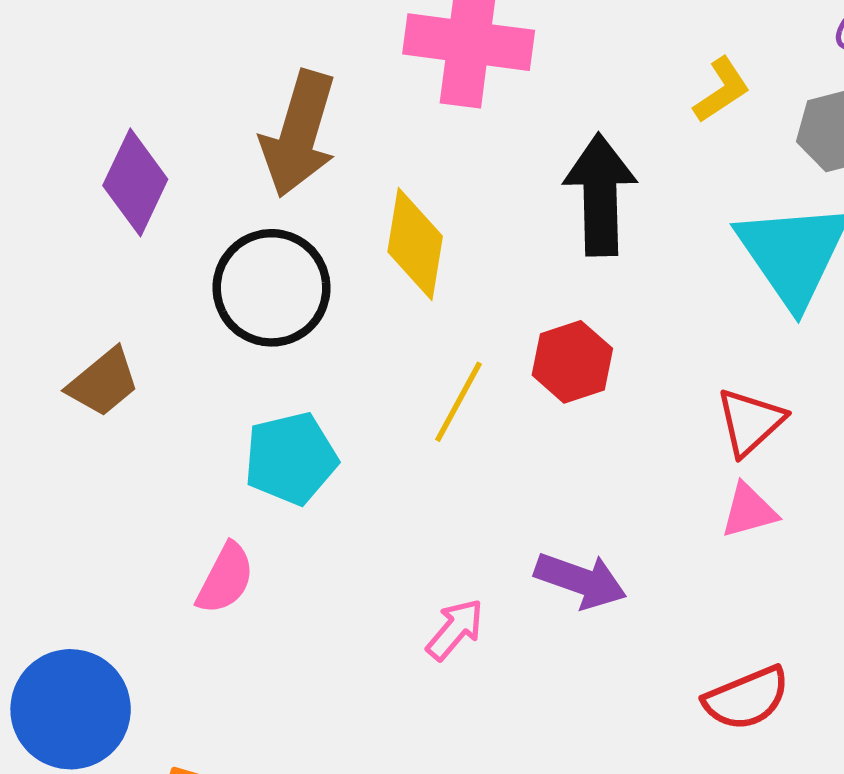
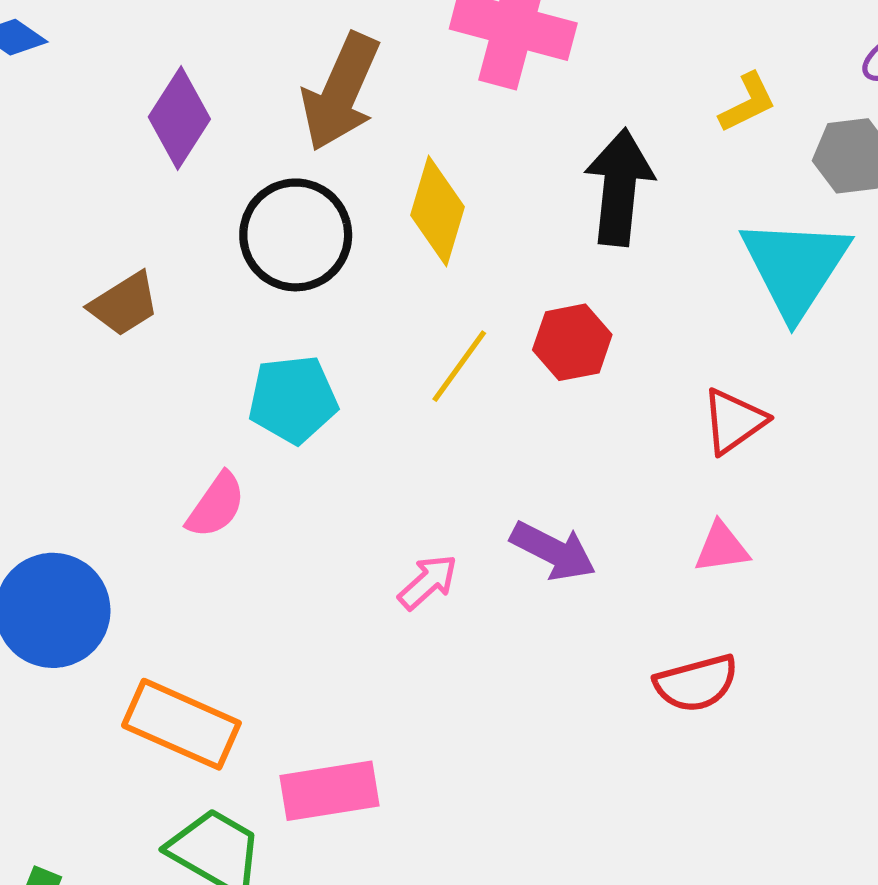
pink triangle: (749, 511) -> (722, 548), moved

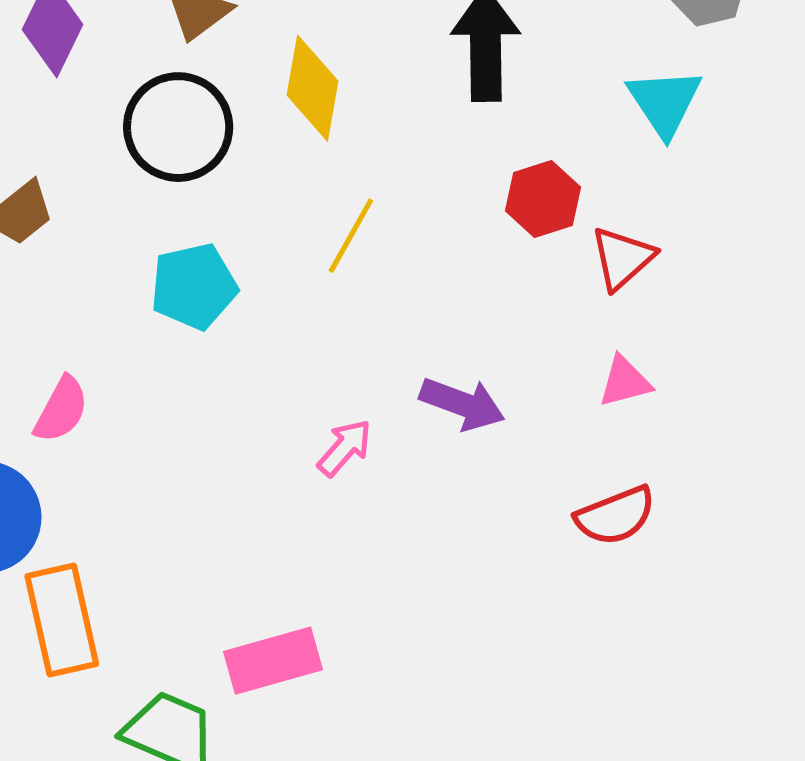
cyan triangle: (795, 267) -> (665, 102), size x0.7
red hexagon: (572, 342) -> (543, 199), moved
pink semicircle: (216, 505) -> (61, 410), moved
orange rectangle: (181, 724) -> (62, 620), moved, turned 60

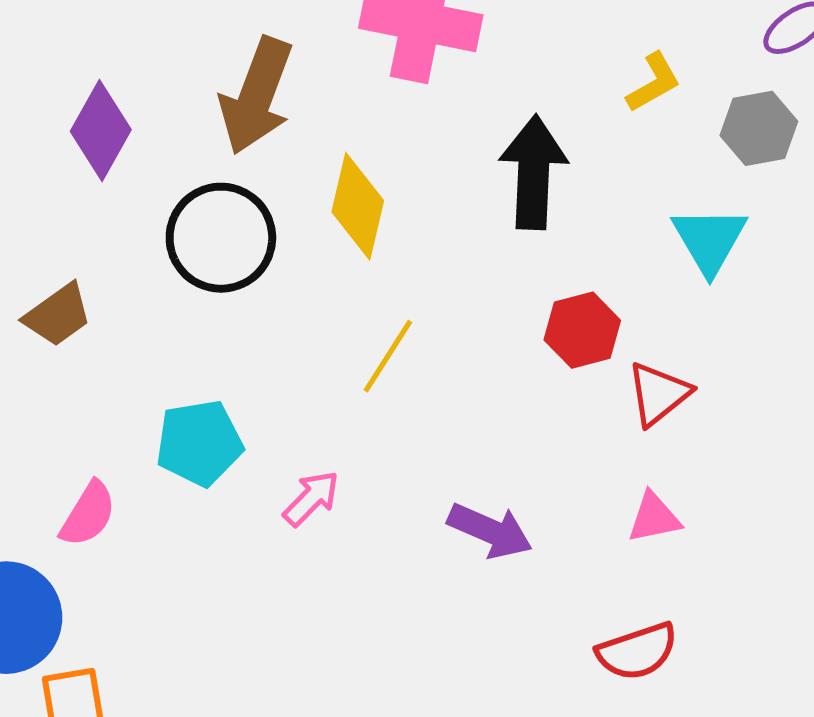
cyan pentagon: (194, 286) -> (199, 443), moved
pink arrow: (345, 448) -> (311, 498), moved

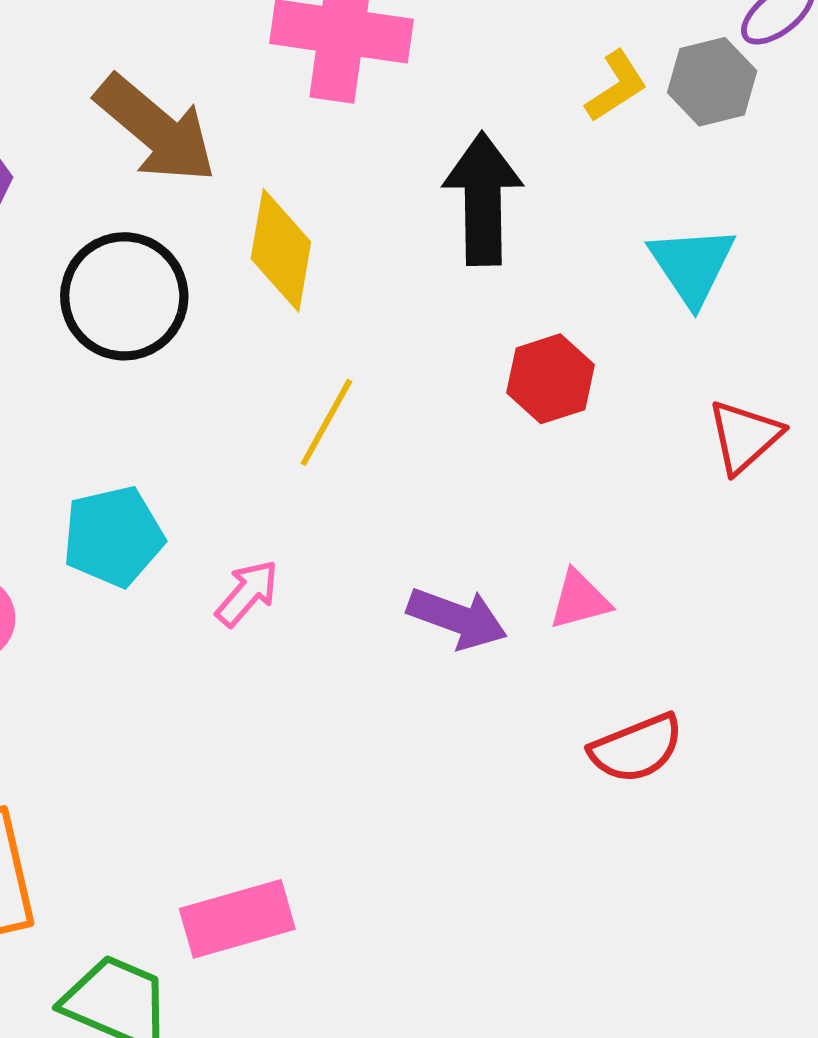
brown arrow: (256, 96) -> (156, 129), turned -67
gray hexagon: (759, 128) -> (712, 82), moved
red triangle: (659, 394) -> (744, 437), moved
pink triangle: (654, 518) -> (580, 600), moved

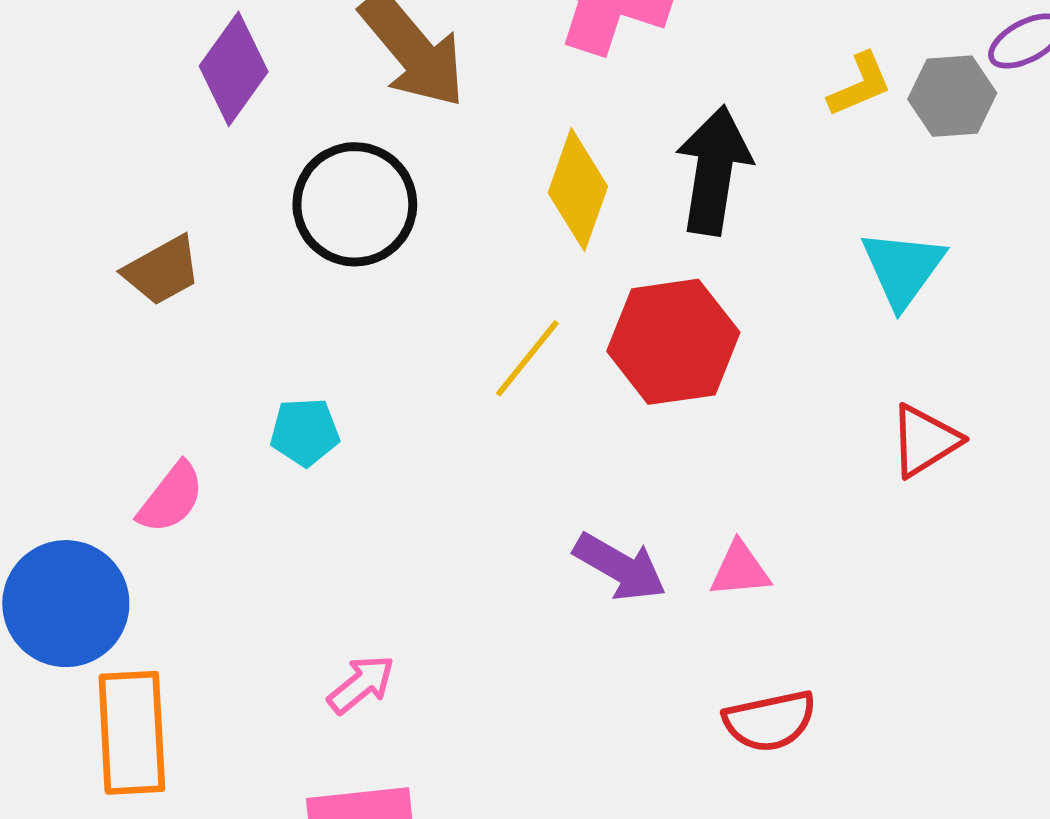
yellow diamond: (281, 250) -> (578, 190), moved
red hexagon: (551, 379) -> (673, 342), moved, size x1.5
cyan pentagon: (113, 536) -> (305, 432), size x0.7
pink arrow: (247, 593) -> (361, 684), moved

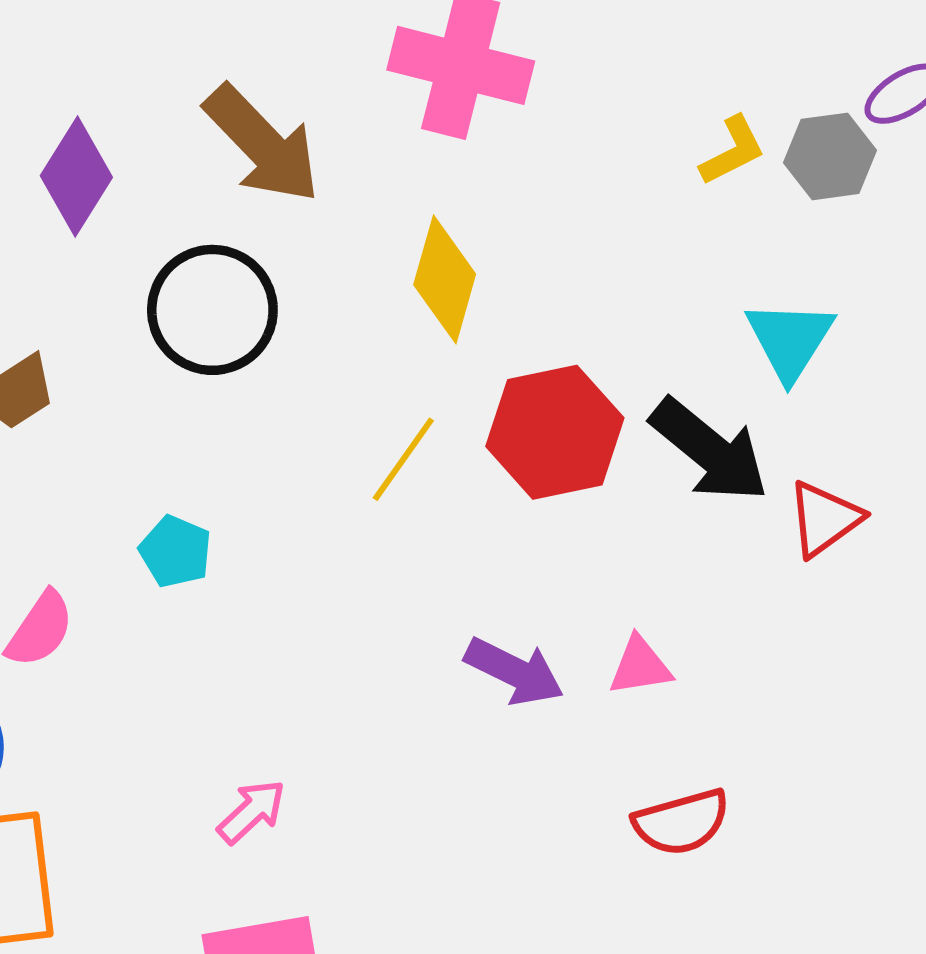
black arrow: (714, 170) -> (709, 450), moved, turned 124
cyan pentagon: (305, 432) -> (175, 551), turned 30

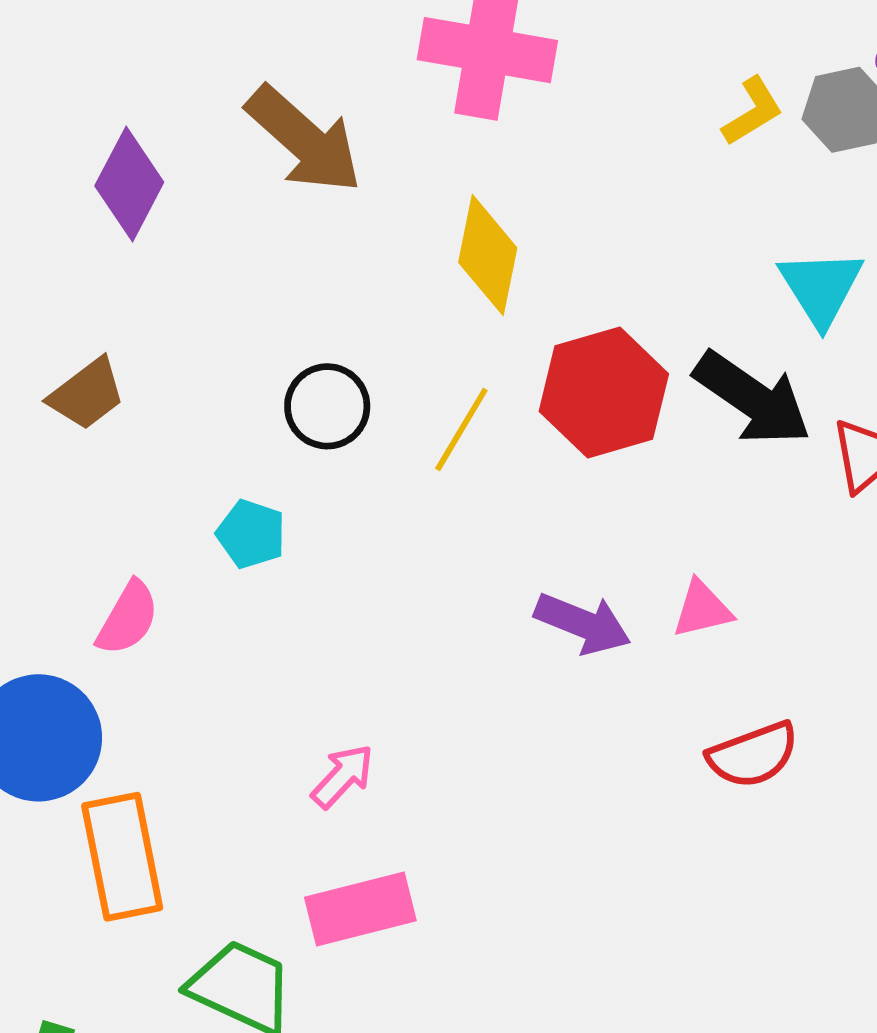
black circle: (212, 310) -> (327, 406), moved, size x0.7

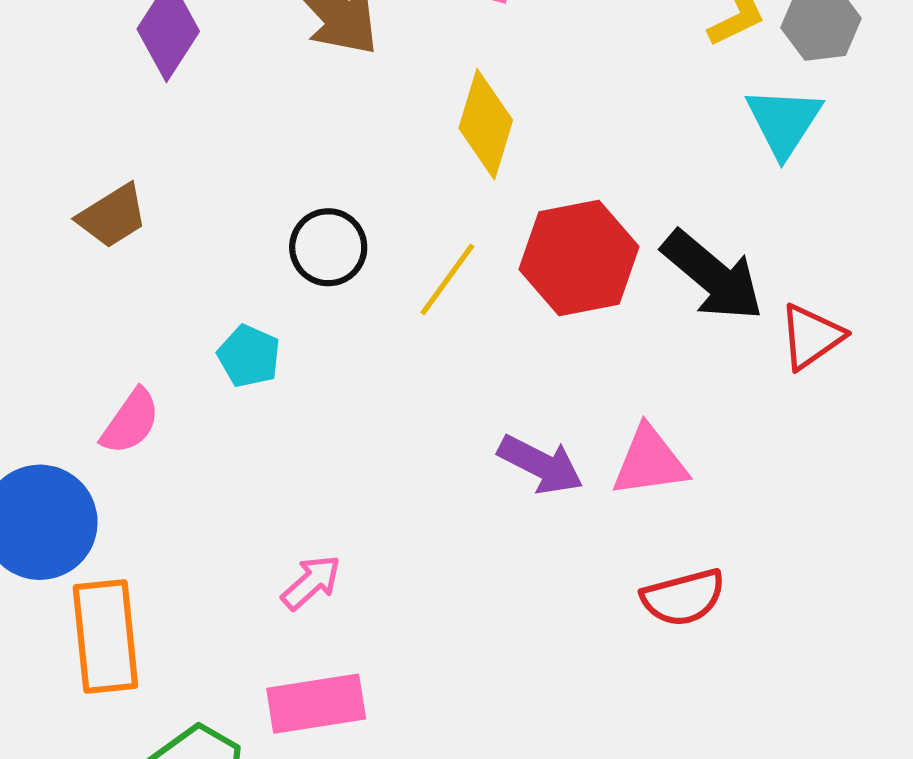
cyan triangle: (821, 287) -> (784, 122), moved
pink triangle: (702, 609) -> (650, 462), size x1.4

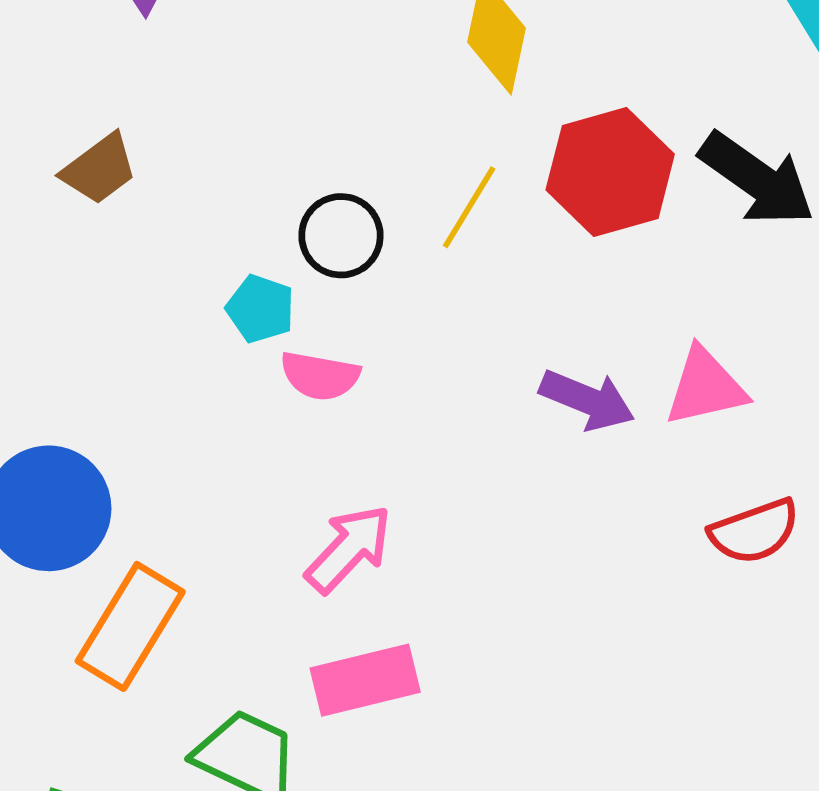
black circle: (328, 247) -> (341, 236), moved
pink semicircle: (131, 422) -> (320, 376), moved, turned 70
pink arrow: (311, 582) -> (349, 549), size x1.4
orange rectangle: (105, 636) -> (130, 626), turned 42

